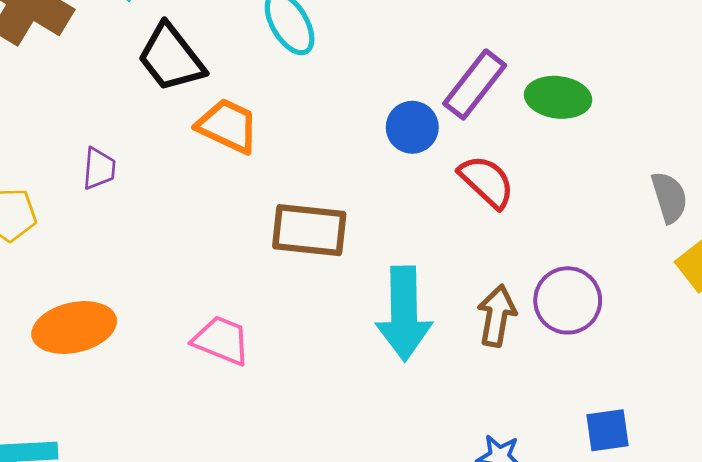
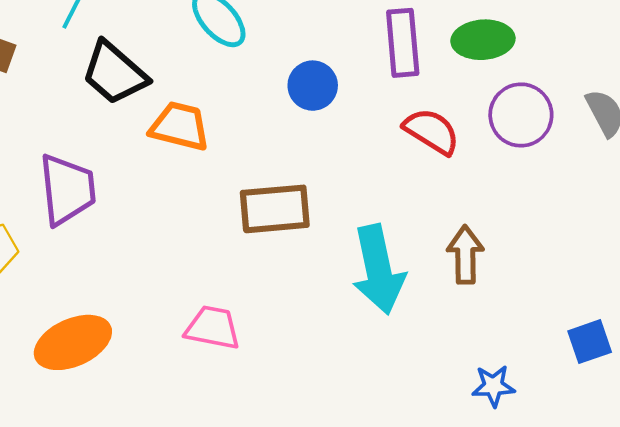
purple rectangle: (475, 84) -> (403, 43), turned -32
blue circle: (412, 127) -> (313, 86), moved
purple trapezoid: (99, 168) -> (67, 189), size x1.8
purple circle: (568, 300) -> (521, 115), moved

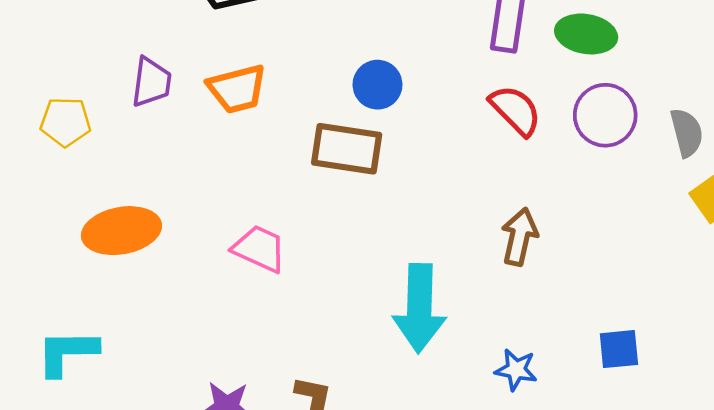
blue circle: (313, 86) -> (377, 85), moved
orange trapezoid: (180, 126) -> (237, 89), moved, turned 138
purple trapezoid: (67, 189) -> (151, 82), size x0.7
cyan arrow: (378, 270) -> (419, 308), moved

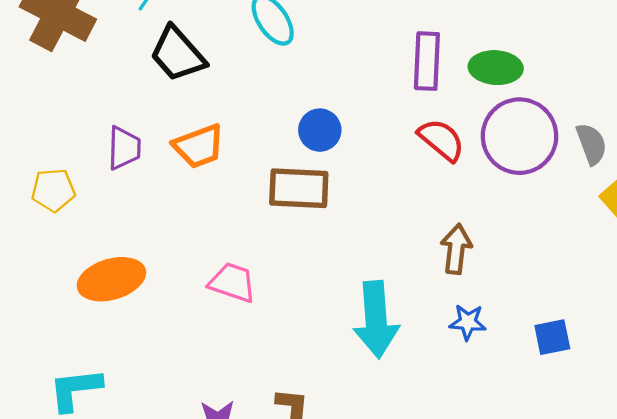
purple circle: (605, 115) -> (520, 136), size x1.4
blue star: (516, 370) -> (468, 322), moved

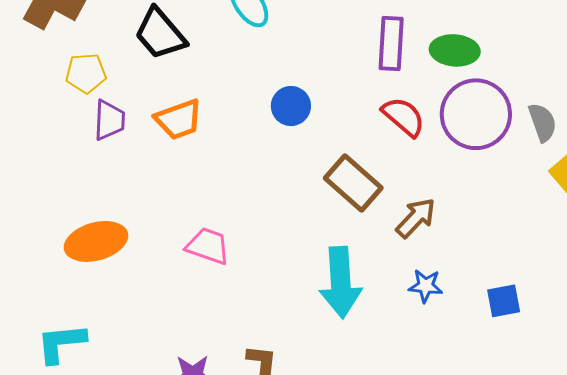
brown rectangle: (299, 188) -> (353, 183), moved, turned 38
yellow pentagon: (53, 190) -> (86, 73), moved
brown arrow: (456, 249) -> (416, 218), turned 36

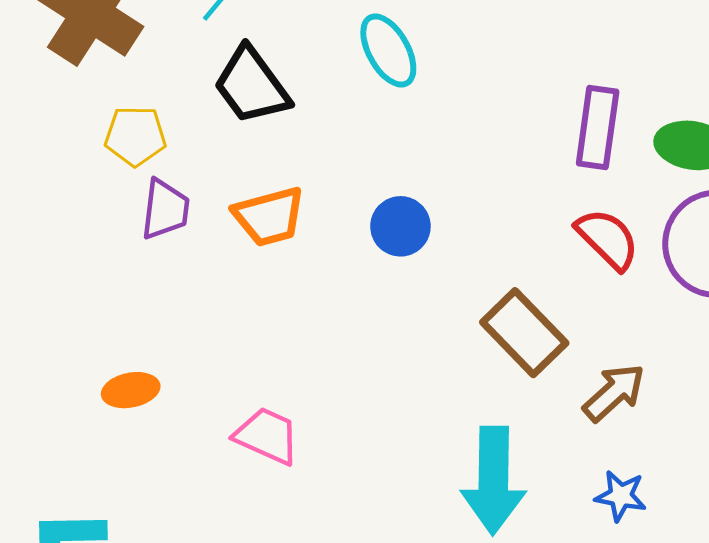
blue circle: (291, 106) -> (400, 226), moved
orange ellipse: (96, 241) -> (131, 390), size x0.6
pink trapezoid: (208, 246) -> (267, 436), moved

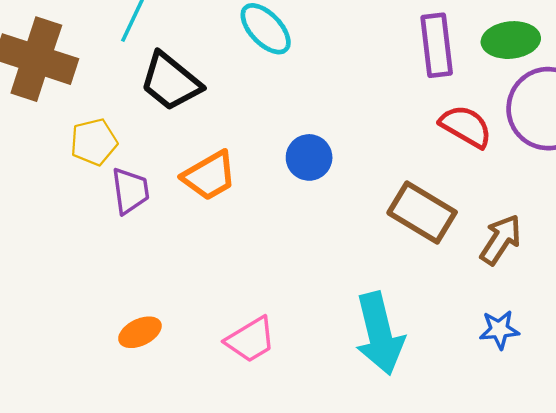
pink trapezoid: (267, 436) -> (250, 340), turned 140
cyan arrow: (493, 480) -> (379, 334), moved
blue star: (621, 496) -> (499, 330), moved

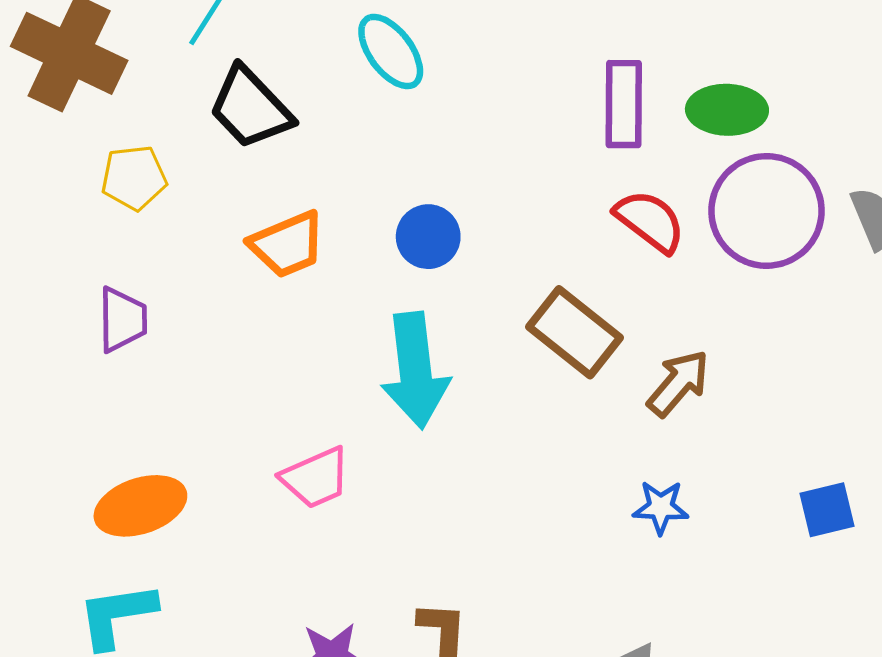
purple trapezoid: (130, 191) -> (122, 320), moved
orange ellipse: (140, 332) -> (140, 506), moved, size x1.5
cyan arrow: (379, 334) -> (415, 370), moved

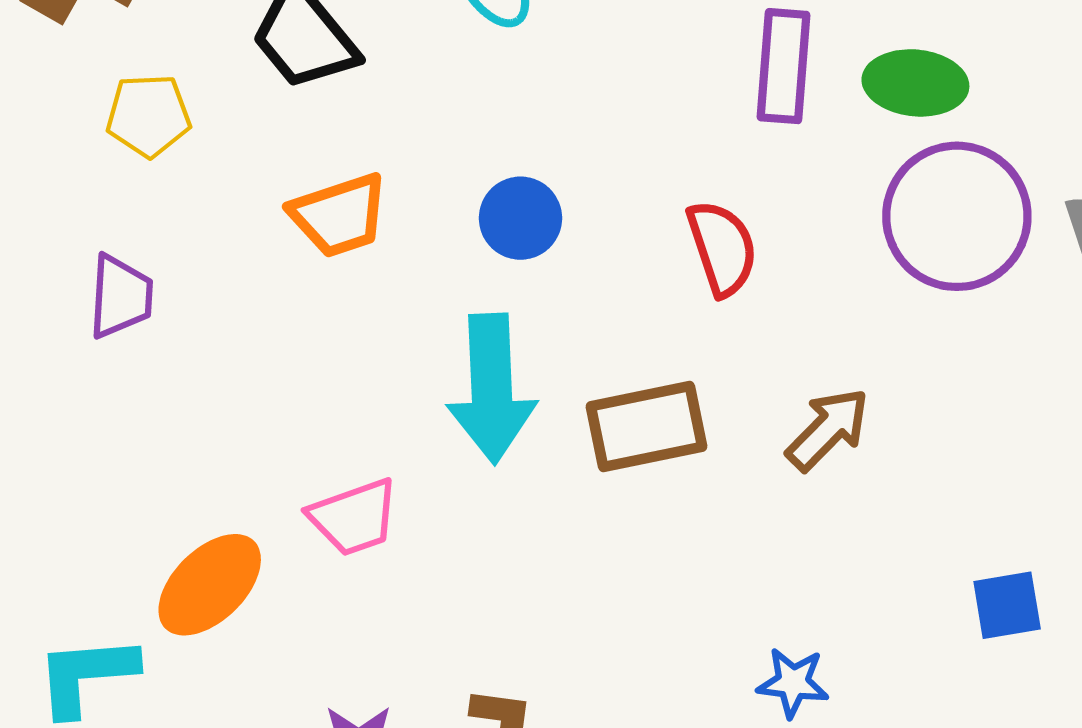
red semicircle: (650, 221) -> (722, 248), moved, turned 30
brown rectangle: (575, 332) -> (647, 426), moved, turned -54
orange ellipse: (140, 506) -> (210, 585), moved, turned -30
blue star: (661, 507) -> (793, 683), moved

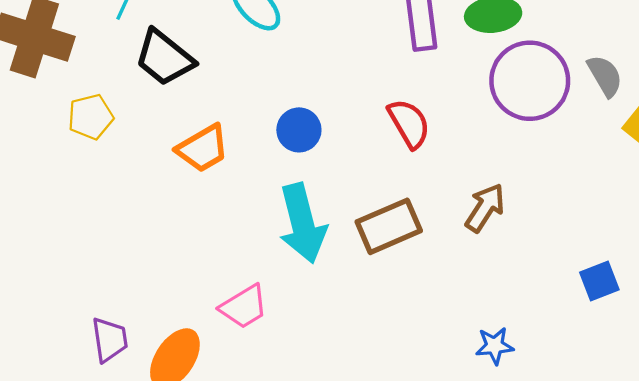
purple trapezoid: (121, 297) -> (110, 340), moved

